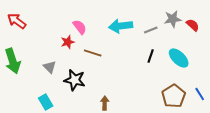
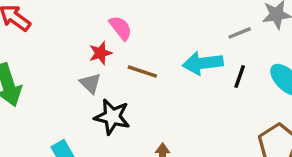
cyan arrow: (121, 26) -> (203, 63), moved
gray triangle: (50, 67) -> (90, 83), moved

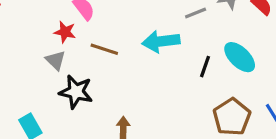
red star: (100, 53) -> (65, 32), turned 30
black line: (240, 77) -> (205, 67), moved

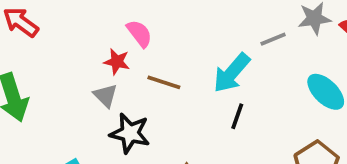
cyan arrow: (161, 41) -> (232, 73), turned -42
black line: (205, 67) -> (237, 116), moved

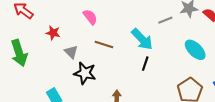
red star: (117, 62) -> (53, 33), moved
cyan arrow: (232, 73) -> (142, 39), turned -85

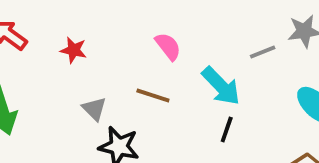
pink semicircle: (90, 17) -> (168, 46), moved
red star: (53, 33) -> (74, 50), moved

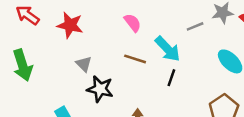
red star: (74, 50) -> (70, 25), size x1.5
brown line: (153, 95) -> (135, 59), moved

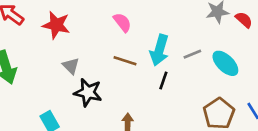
gray line: (195, 26) -> (192, 54), moved
cyan arrow: (168, 49) -> (159, 50), turned 60

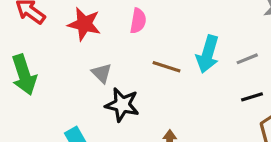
pink semicircle: (122, 22) -> (138, 21), moved, turned 48
black line: (163, 81) -> (252, 97), moved, turned 54

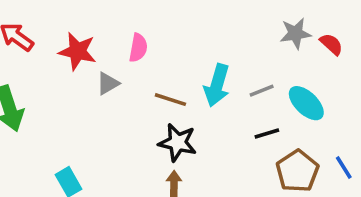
gray triangle: (102, 73) -> (108, 83), moved, turned 45
black star: (122, 105) -> (178, 142), moved

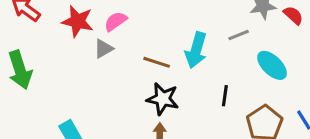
pink semicircle: (138, 48) -> (116, 21), moved, turned -135
gray line: (262, 91) -> (239, 35), moved
black line: (267, 134) -> (225, 96), moved, turned -65

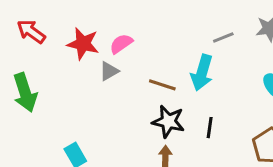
gray line: (239, 35) -> (223, 38), moved
black line: (225, 96) -> (210, 128), moved

